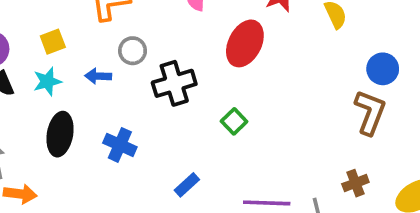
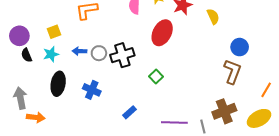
gray circle: (133, 51) -> (99, 53), moved
brown cross: (355, 183) -> (224, 111), size x1.6

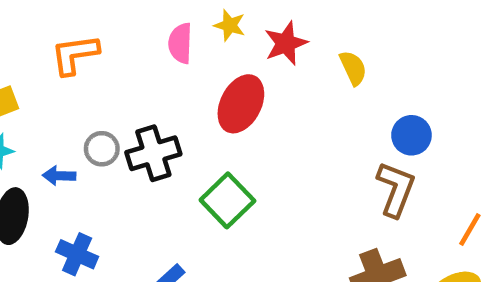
blue arrow: (80, 51) -> (59, 176), moved
green square: (156, 77) -> (227, 200), size x1.6
blue cross: (92, 90) -> (77, 254), moved

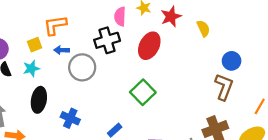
orange L-shape: (75, 54) -> (55, 25), moved
gray circle: (102, 149) -> (82, 67), size x1.6
black cross: (153, 153) -> (107, 40), moved
blue arrow: (59, 176) -> (62, 50), moved

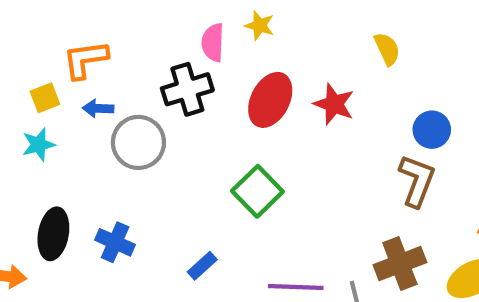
red star: (171, 17) -> (334, 104), moved, turned -30
yellow semicircle: (203, 28) -> (387, 49), moved
black ellipse: (39, 100) -> (53, 234), moved

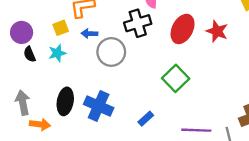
blue cross: (115, 242) -> (99, 106), size x1.4

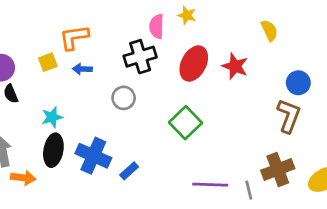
gray circle: (111, 52) -> (124, 98), moved, size x0.7
cyan star: (57, 53) -> (52, 117), moved
blue rectangle: (146, 119) -> (129, 171), moved

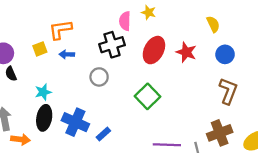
blue circle: (298, 83) -> (225, 54), moved

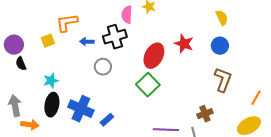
yellow semicircle: (213, 24) -> (222, 18), moved
red ellipse: (154, 50) -> (154, 56), moved
blue arrow: (67, 54) -> (87, 42), moved
brown cross: (220, 133) -> (205, 114), moved, size x0.7

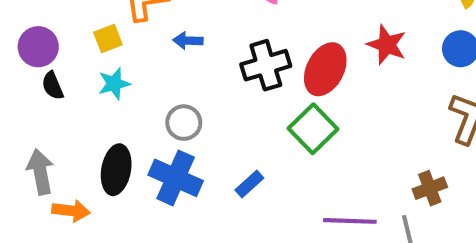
black cross: (115, 37) -> (266, 65), moved
gray circle: (103, 67) -> (184, 123), moved
cyan star: (51, 81) -> (114, 84), moved
blue rectangle: (107, 120) -> (249, 184), moved

